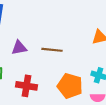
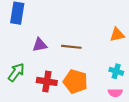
orange pentagon: (70, 86) -> (75, 81), moved

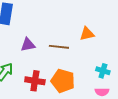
orange triangle: (117, 35) -> (87, 34), moved

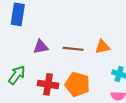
orange triangle: (87, 34) -> (102, 47), moved

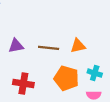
orange pentagon: (77, 84) -> (66, 78), moved

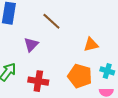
purple triangle: (16, 46) -> (31, 45), turned -35
brown line: (49, 48) -> (51, 21), moved, turned 36

